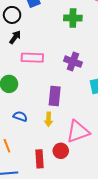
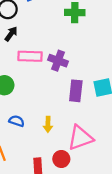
purple cross: (73, 62) -> (58, 61), moved
purple rectangle: (55, 96) -> (76, 91), moved

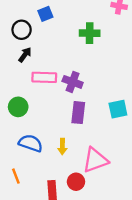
purple rectangle: (76, 91) -> (78, 113), moved
blue semicircle: (17, 121) -> (31, 143), size x1.5

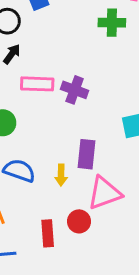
green cross: (90, 33) -> (112, 23), moved
purple rectangle: (78, 113) -> (86, 154), moved

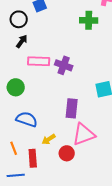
yellow arrow: (61, 175) -> (49, 139), moved, turned 56
red rectangle: (48, 233) -> (33, 158), moved

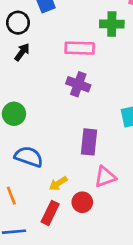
pink rectangle: (39, 61) -> (80, 48), moved
pink triangle: (84, 134) -> (105, 177), size x0.7
red rectangle: (33, 158) -> (50, 213), moved, turned 30

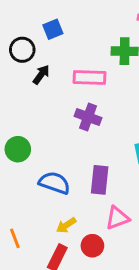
black arrow: (22, 52) -> (41, 75), moved
blue semicircle: (29, 157) -> (54, 183), moved

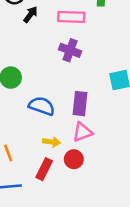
pink triangle: (117, 218) -> (82, 132), moved
yellow arrow: (66, 225) -> (52, 142), turned -140

